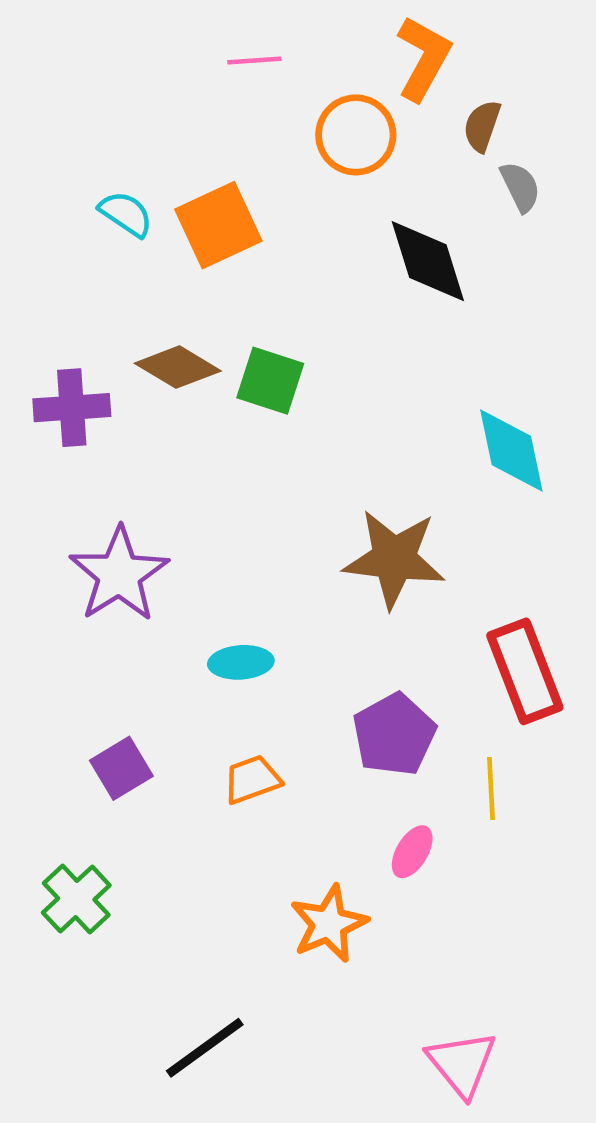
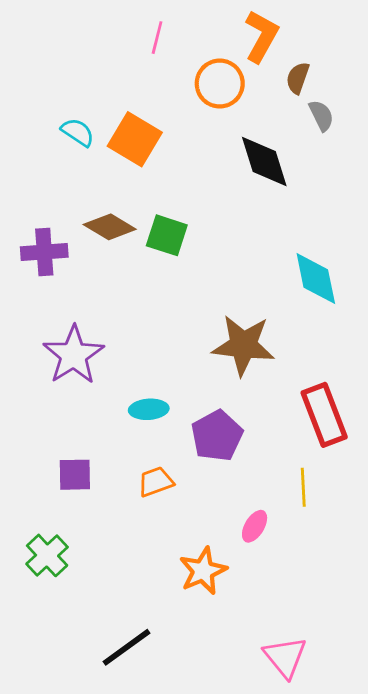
pink line: (254, 61) -> (157, 38), turned -72
orange square: (218, 225) -> (135, 139), turned -34
purple pentagon: (394, 734) -> (217, 436), moved
purple square: (121, 768) -> (75, 475), turned 30

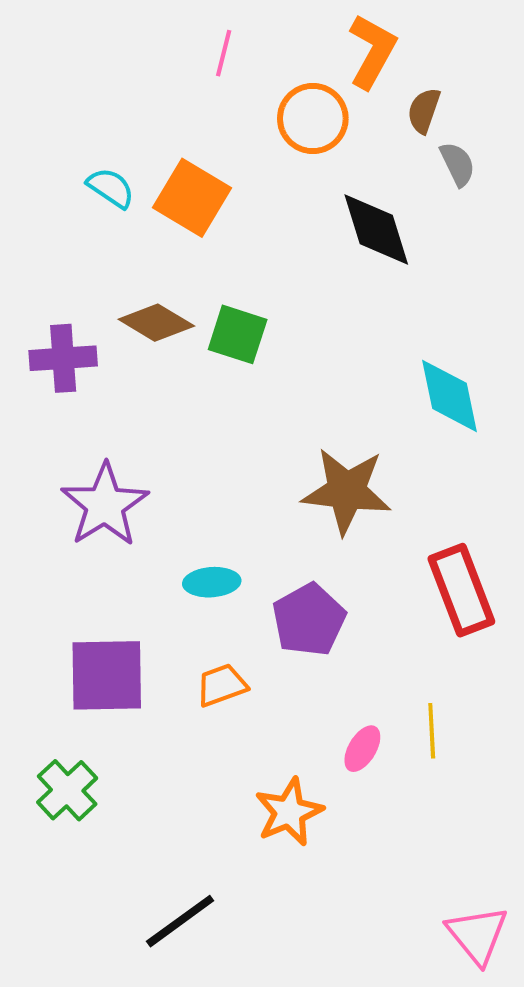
purple square: (75, 475) -> (107, 675), size x1.6
yellow line: (303, 487) -> (432, 731), moved
pink triangle: (285, 657) -> (477, 935), moved

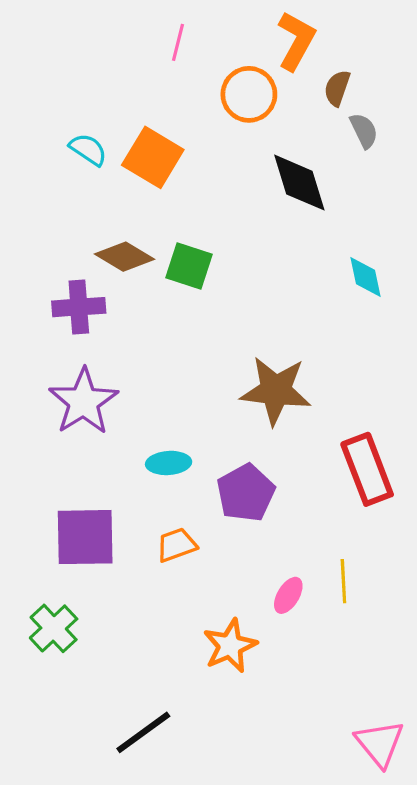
purple cross: (63, 358) -> (79, 307), moved
cyan diamond: (450, 396) -> (365, 277), moved, size x0.7

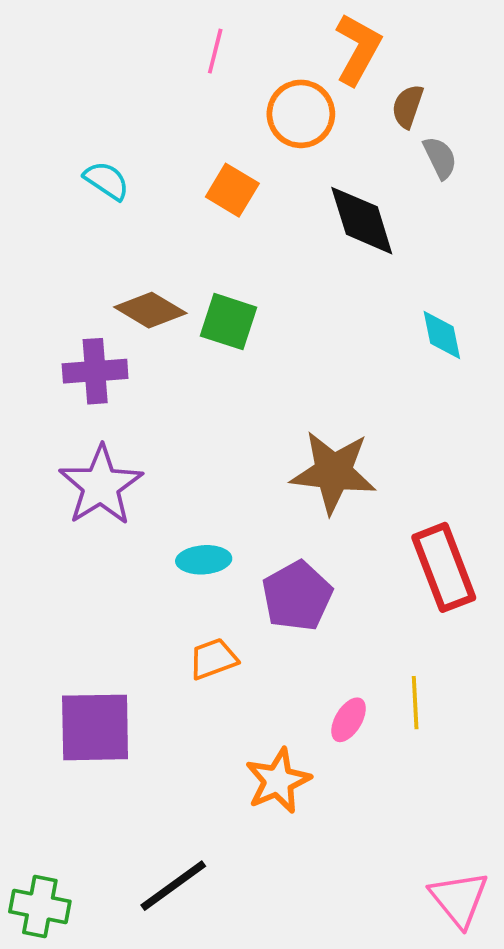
orange square: (153, 157) -> (232, 190), moved, size x0.7
purple square: (85, 537) -> (95, 727), moved
green cross: (54, 628) -> (40, 907), moved, turned -36

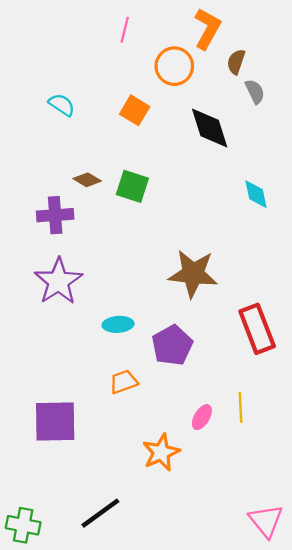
brown diamond: (150, 310) -> (87, 180), size x0.7

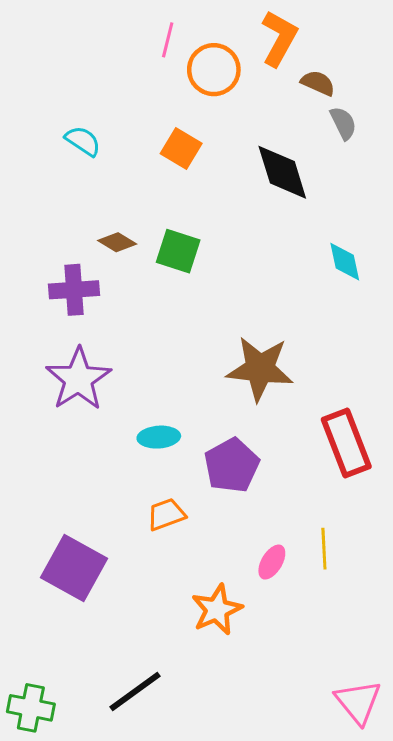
brown semicircle: (236, 62) -> (318, 83), turned 95
orange circle: (174, 66) -> (214, 70), moved
purple square: (55, 422) -> (74, 568), turned 30

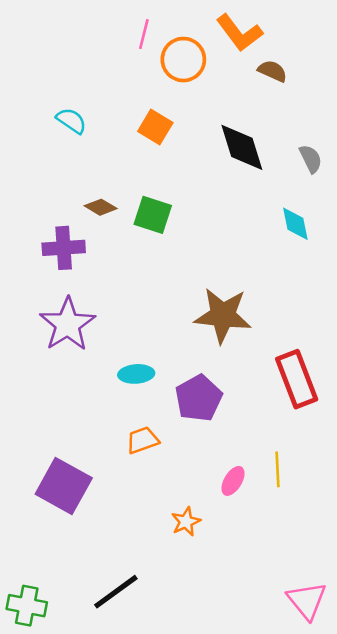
orange L-shape: (279, 38) -> (239, 33), turned 114
gray semicircle: (343, 123) -> (311, 159), moved
orange star: (217, 610) -> (186, 522), size x0.7

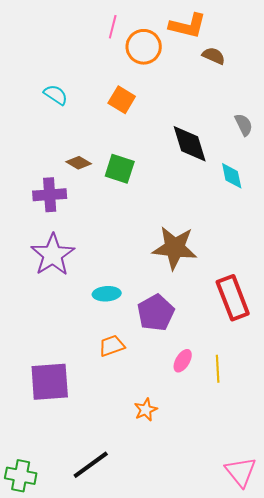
orange L-shape: (239, 33) -> (188, 26), turned -39
black diamond: (242, 147) -> (190, 144), moved
pink ellipse: (233, 481) -> (183, 361), moved
purple square: (64, 486) -> (50, 382), turned -33

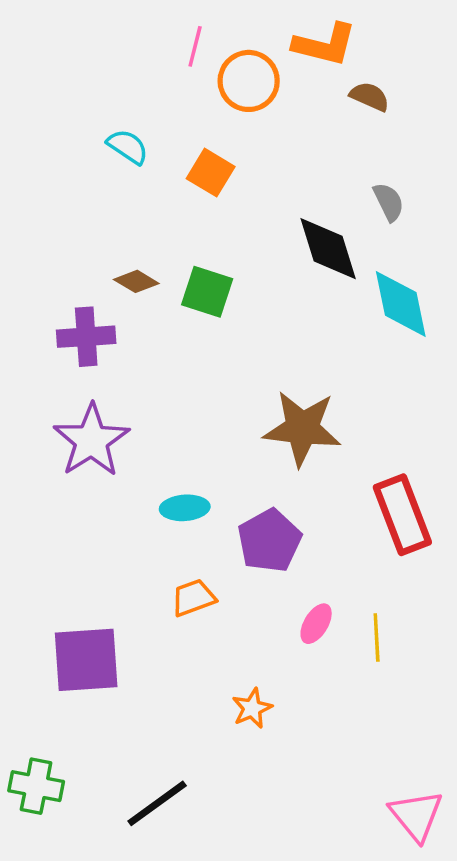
cyan semicircle: (56, 95) -> (128, 147), moved
gray semicircle: (244, 125) -> (389, 202), moved
cyan diamond: (232, 176) -> (401, 304), size x1.5
green cross: (21, 476) -> (36, 786), moved

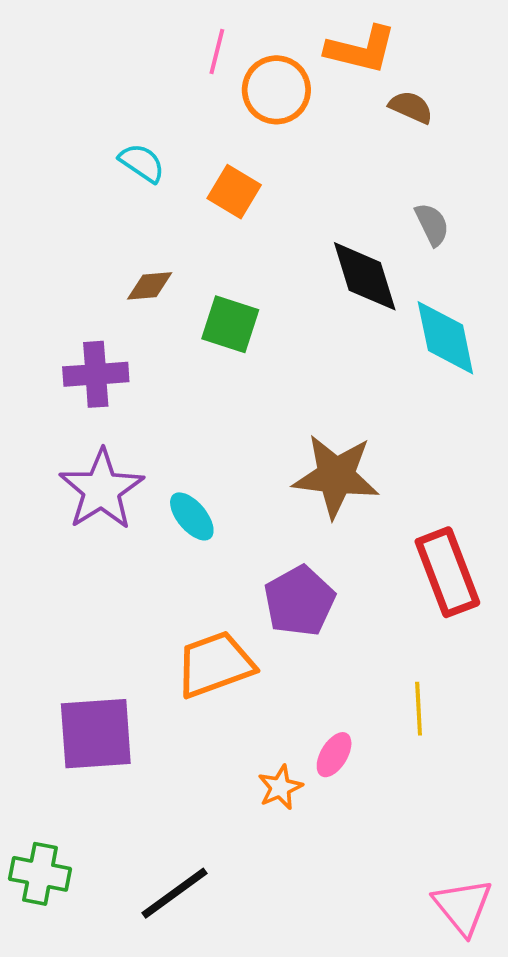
brown diamond: (136, 281) -> (150, 286), moved, turned -36
cyan ellipse: (185, 508) -> (192, 516), moved, turned 54
orange trapezoid: (193, 598) -> (215, 664), size x1.6
pink ellipse: (316, 624) -> (334, 755), moved

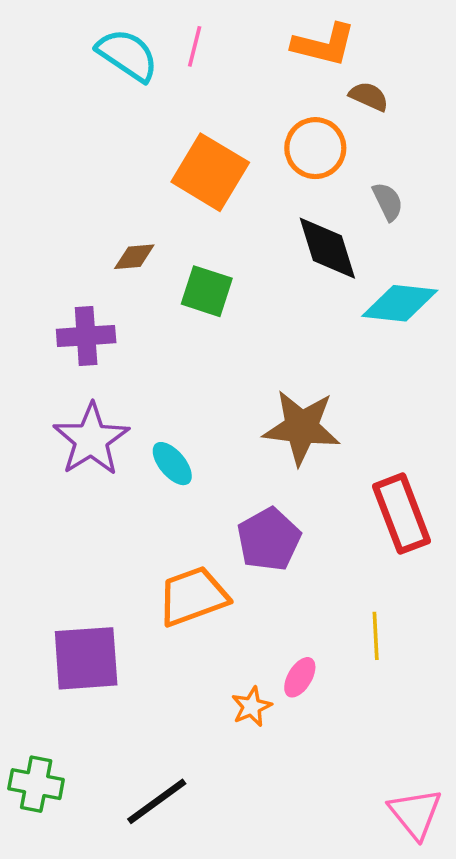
orange circle: (276, 90) -> (315, 148), moved
cyan semicircle: (142, 163) -> (127, 55), moved, size x1.5
orange square: (234, 192) -> (210, 172), size x1.6
cyan diamond: (445, 338) -> (400, 303), turned -72

